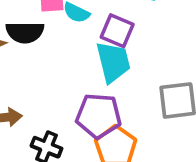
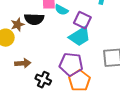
cyan trapezoid: (113, 62) -> (80, 36), turned 70

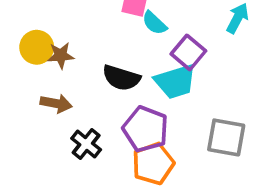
black semicircle: (34, 19) -> (121, 78), moved
brown star: (18, 25) -> (61, 55), moved

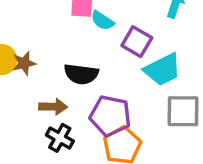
cyan trapezoid: (175, 81) -> (163, 70), moved
brown arrow: (56, 104) -> (53, 107), moved

